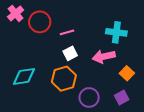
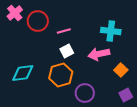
purple square: (122, 97) -> (126, 95), moved

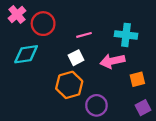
pink line: (64, 31) -> (84, 35), moved
orange square: (121, 70) -> (137, 79), turned 32
cyan diamond: (23, 73) -> (26, 54), moved

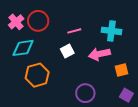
pink cross: (17, 15) -> (16, 22), moved
orange hexagon: (69, 85) -> (37, 75), moved
purple square: (143, 108) -> (126, 95), turned -32

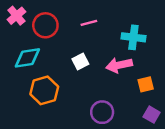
pink cross: (16, 22) -> (16, 16), moved
pink line: (74, 31) -> (89, 23), moved

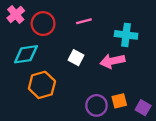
white square: (80, 61) -> (76, 58), turned -35
orange square: (146, 84) -> (119, 101), moved

